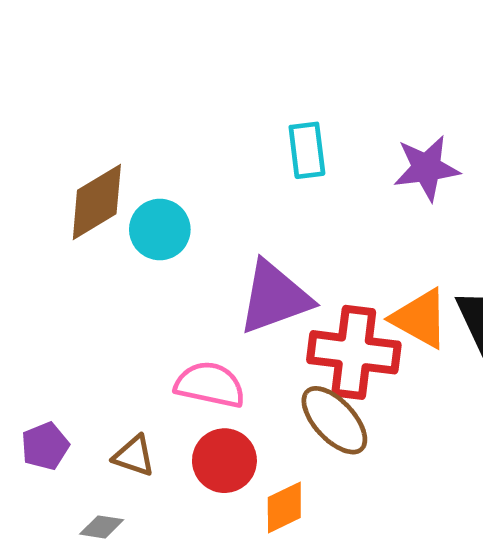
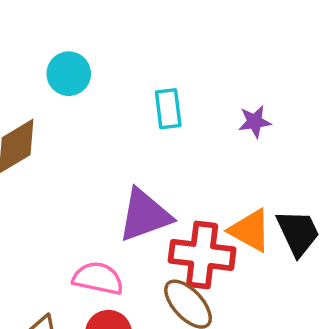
purple star: (427, 168) -> (255, 122), size x0.7
cyan circle: (160, 229) -> (69, 74), moved

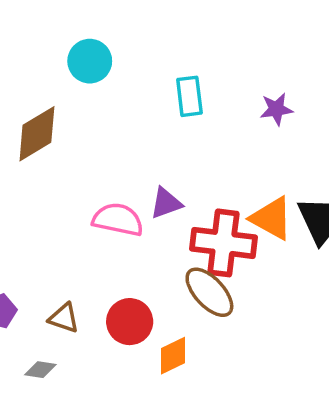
purple triangle: (145, 215) -> (166, 203), size x0.6
pink semicircle: (98, 278) -> (118, 219), moved

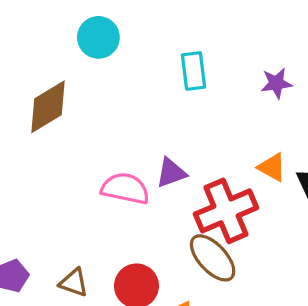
orange triangle: (272, 218) -> (272, 167), moved, size x0.7
red cross: (223, 243) -> (226, 211), turned -30

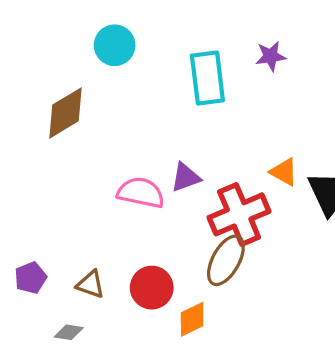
cyan rectangle: (194, 71) -> (207, 78), size x1.4
purple star: (276, 83) -> (271, 56), moved
brown ellipse: (213, 258) -> (226, 260), turned 72

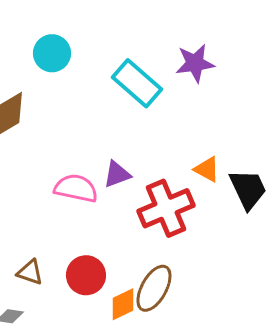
purple star: (271, 56) -> (195, 63), size x1.4
cyan rectangle: (207, 78) -> (137, 83), turned -42
brown ellipse: (226, 260) -> (154, 288), moved

